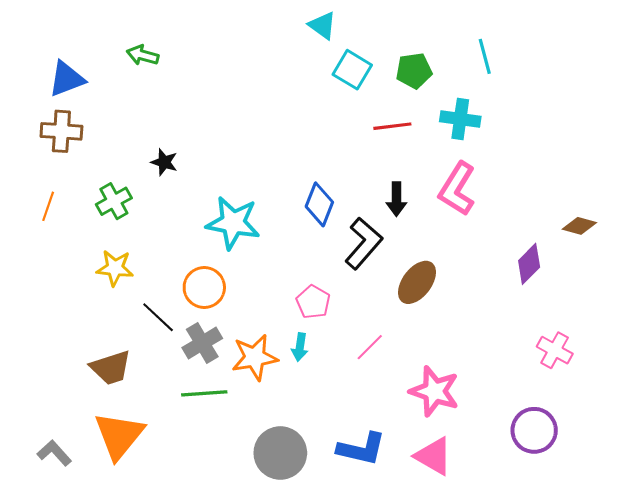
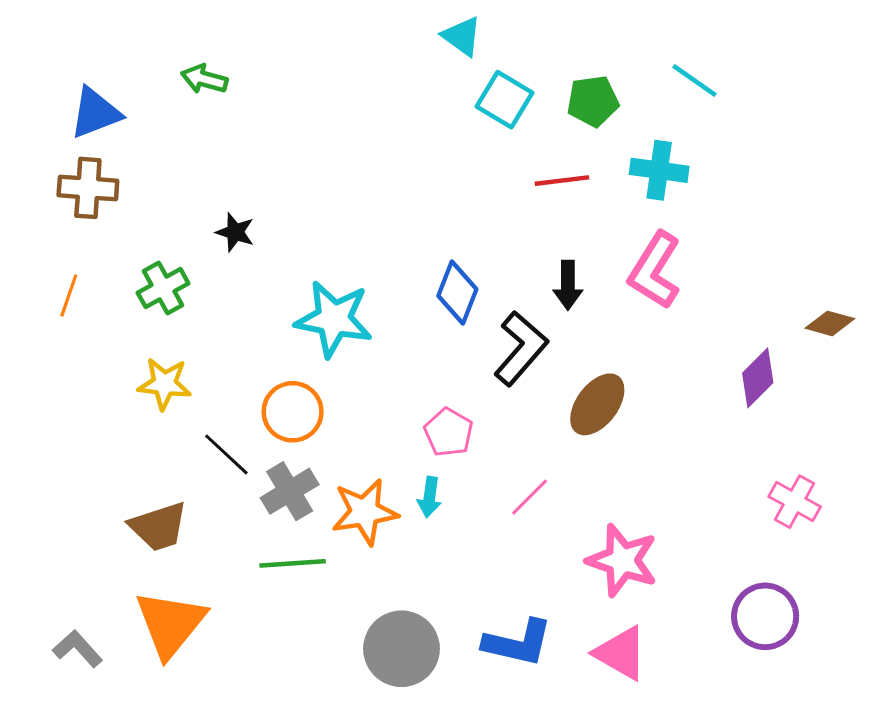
cyan line: (485, 56) -> (694, 81), turned -40

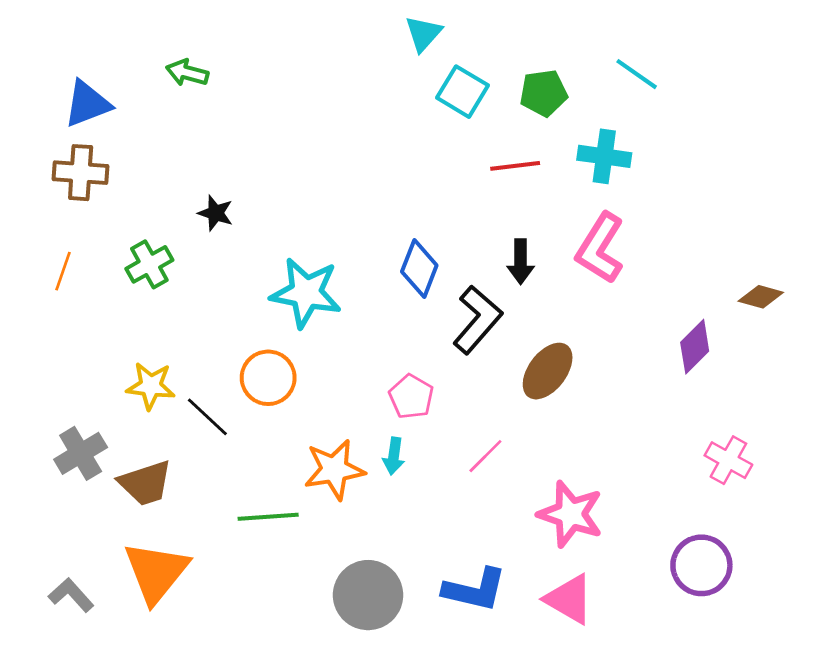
cyan triangle: (462, 36) -> (423, 34), turned 36
yellow star: (164, 384) -> (151, 386), moved
gray cross: (290, 491) -> (81, 453), moved

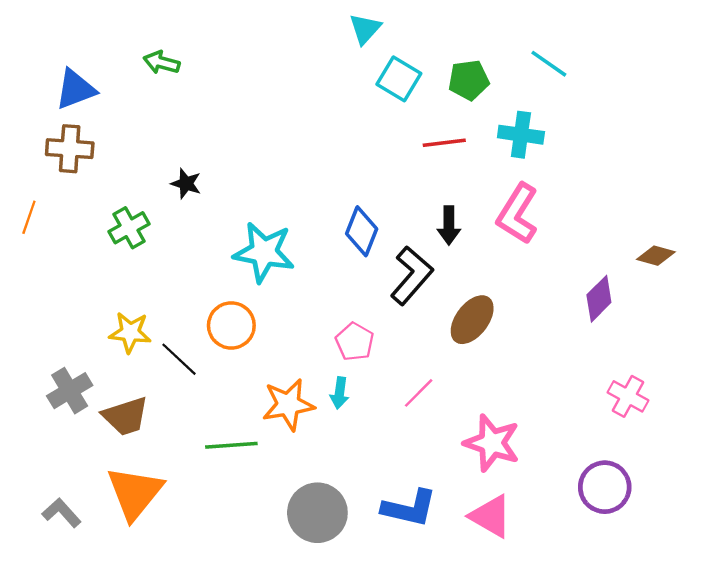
orange line: (63, 271) -> (29, 217), moved

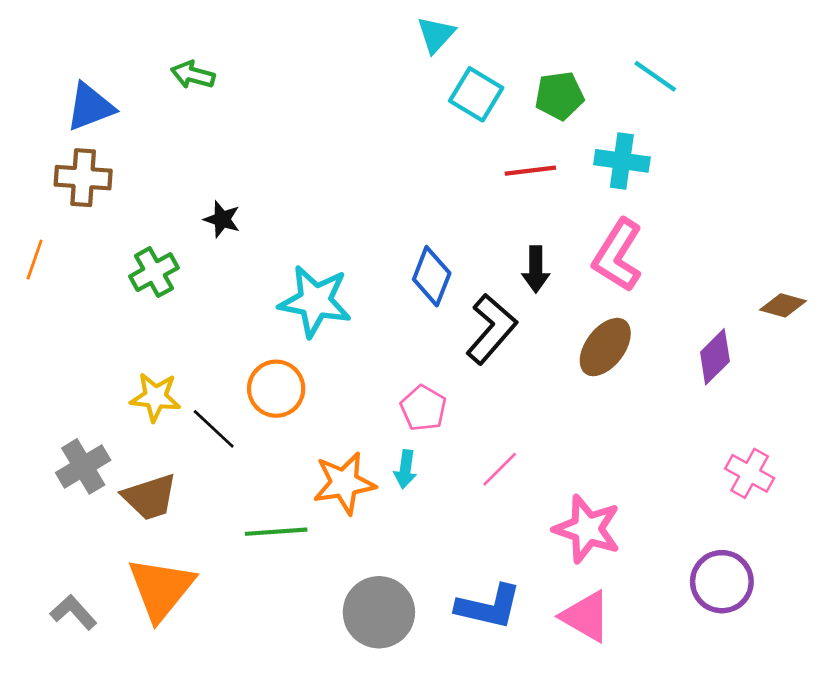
brown ellipse: (472, 320) -> (605, 347), moved

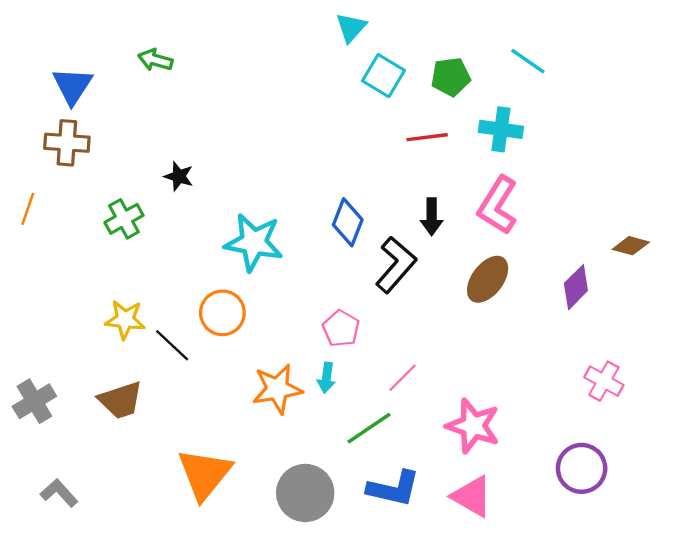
blue triangle: (90, 107) -> (72, 86), turned -36
gray cross: (83, 466) -> (34, 401), moved
green line: (276, 532) -> (369, 428), moved, turned -30
orange triangle: (161, 589) -> (205, 474), moved

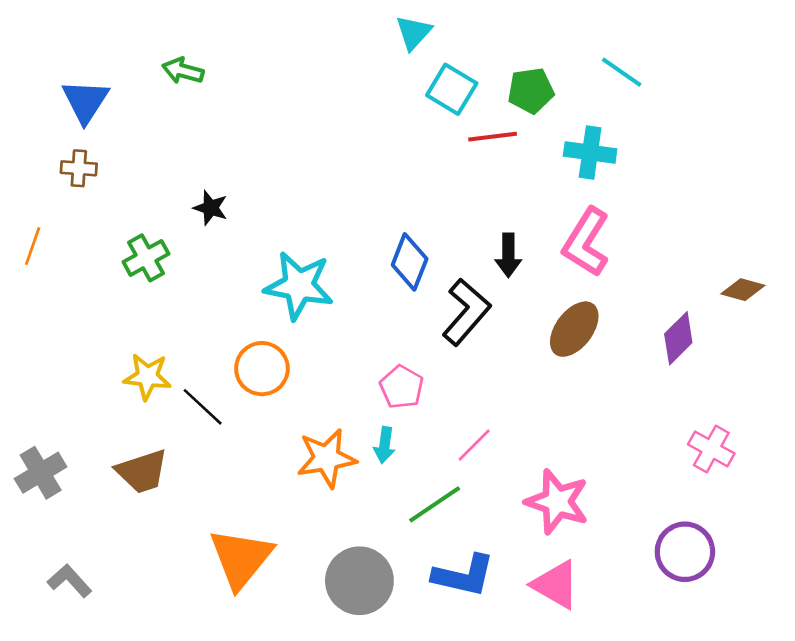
red line: (427, 137) -> (493, 137), moved
brown cross: (67, 143) -> (79, 168), size x0.7

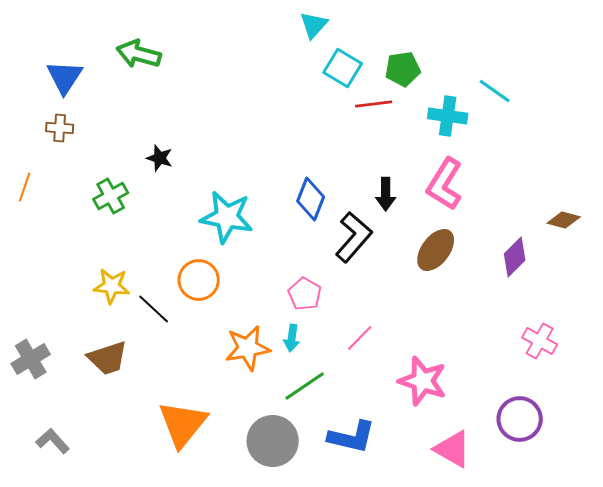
green arrow: (183, 71) -> (139, 54), size x1.4
cyan line: (622, 72) -> (495, 91), moved
green line: (435, 504) -> (305, 386), moved
pink triangle: (556, 585) -> (453, 449), moved

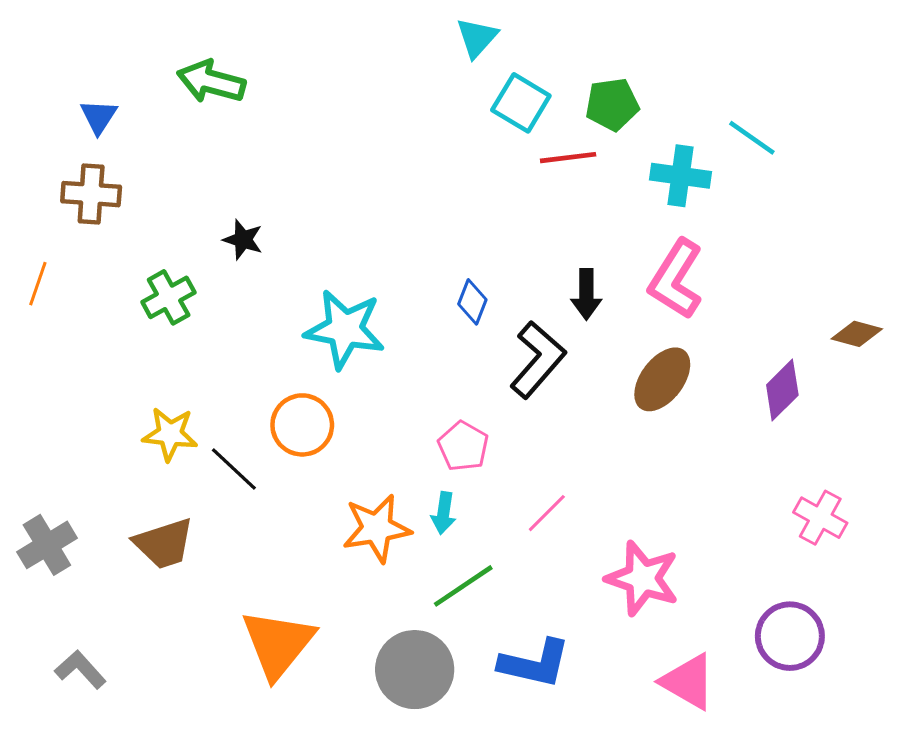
blue triangle: (65, 77) -> (99, 117), size x0.7
brown cross: (60, 128) -> (91, 194), size x1.4
blue diamond: (311, 199) -> (472, 302), size x0.7

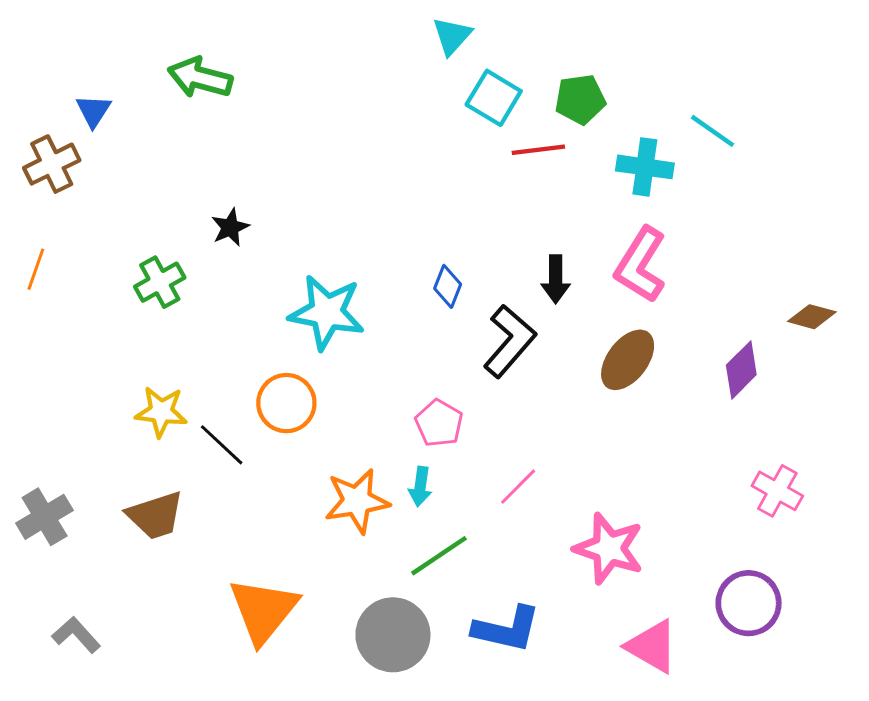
brown cross: (91, 194) -> (52, 164), moved, turned -30
black star: (243, 240) -> (230, 227), turned 30

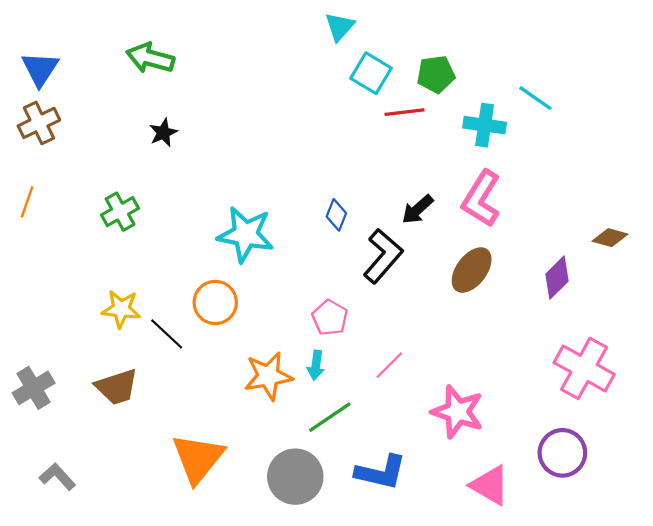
blue triangle: (93, 111) -> (40, 69), moved, size x1.4
black star: (230, 227) -> (163, 133), moved
black arrow: (556, 279) -> (417, 209), turned 48
pink cross: (777, 491) -> (584, 368), size x1.6

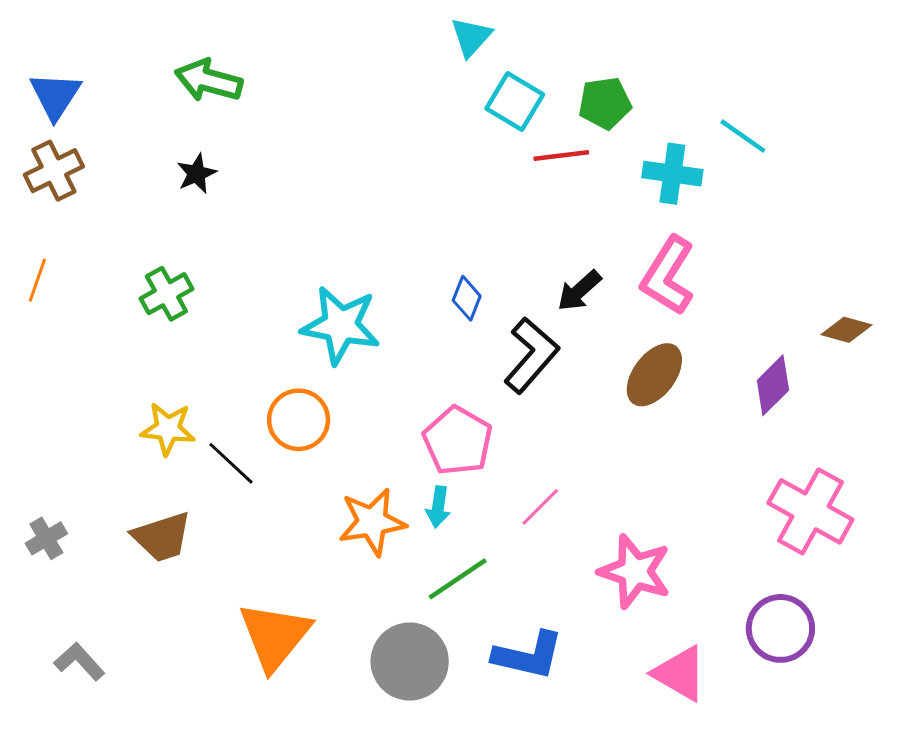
black star: (163, 133) -> (196, 174), moved
pink pentagon: (330, 318) -> (458, 441), size x1.4
gray cross: (34, 388) -> (46, 538), size x0.7

